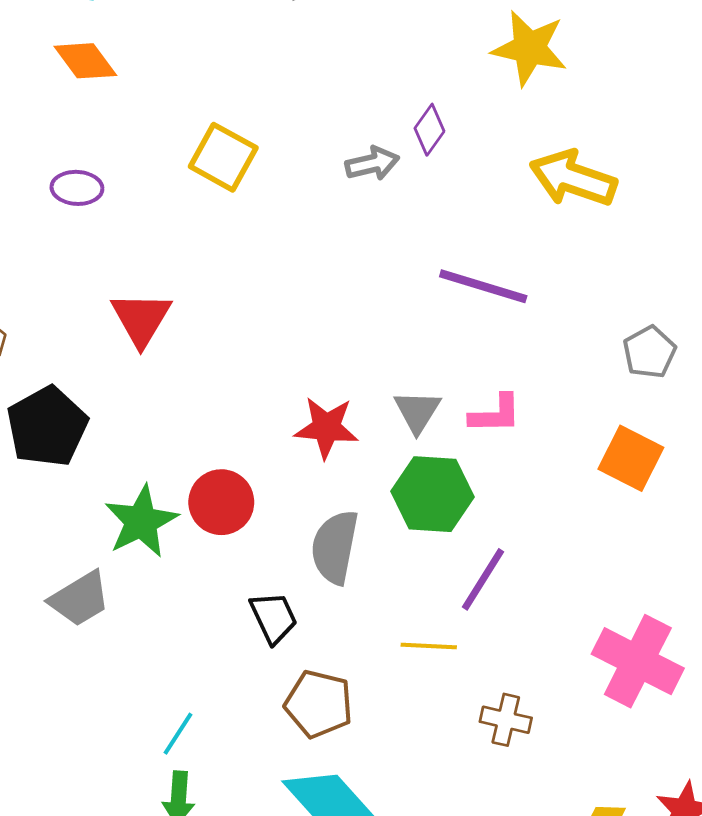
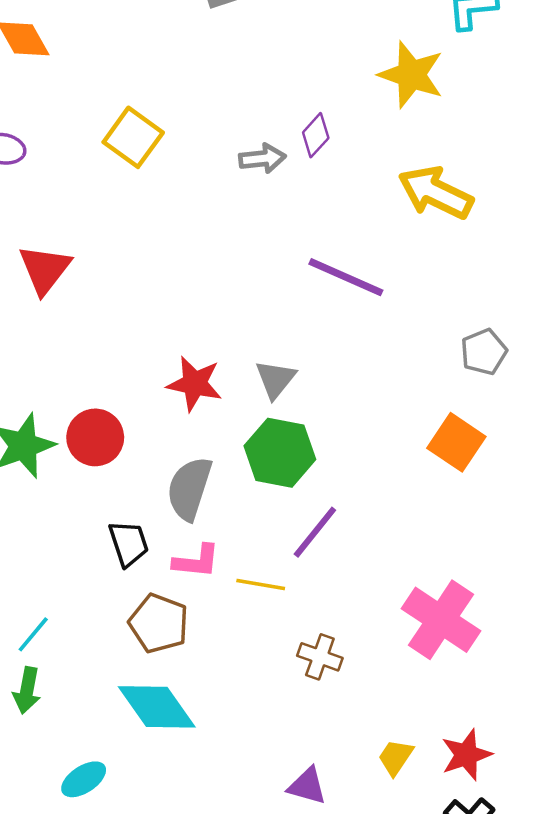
pink L-shape: (495, 414) -> (196, 561), moved

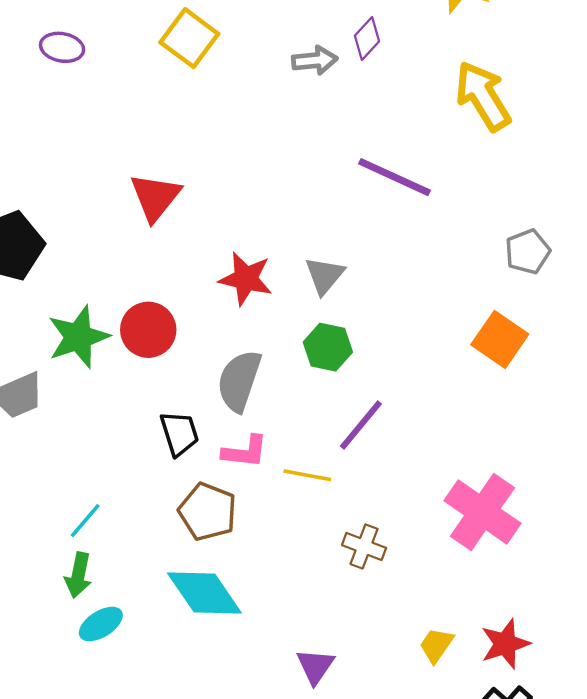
yellow arrow: (436, 193) -> (483, 96), turned 32
red triangle: (45, 269) -> (155, 197), moved
green hexagon: (280, 453) -> (328, 347), size x0.7
cyan ellipse: (84, 779) -> (101, 624), moved
purple triangle: (307, 786) -> (315, 666), moved, turned 48

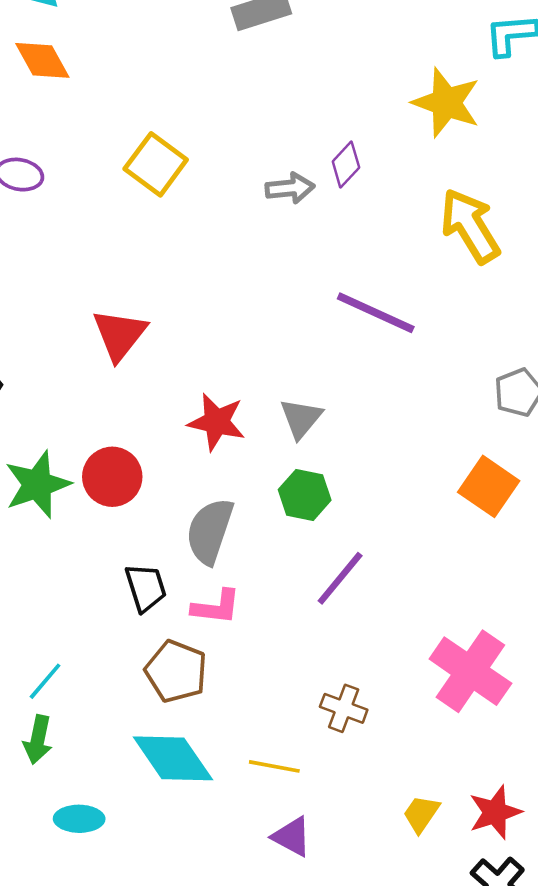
yellow line: (307, 475) -> (274, 766), moved
cyan ellipse: (101, 624) -> (79, 819), moved, turned 33
purple triangle: (315, 666) -> (292, 837), turned -36

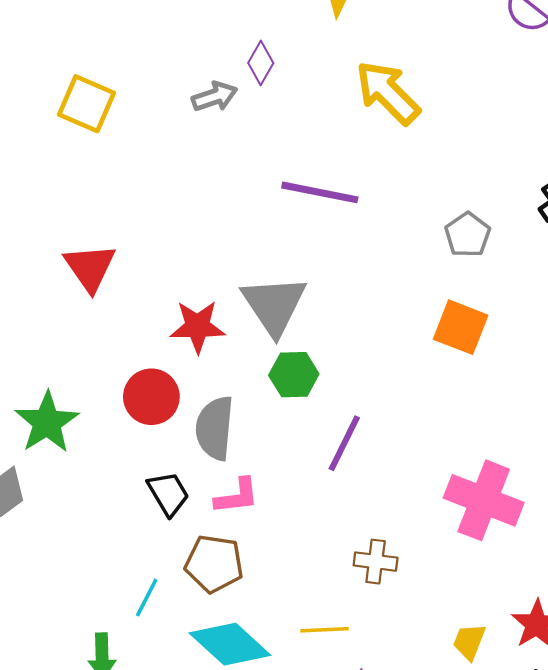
gray triangle: (301, 418) -> (274, 305), size x1.6
red circle: (112, 477) -> (151, 397), moved
cyan line: (45, 681) -> (147, 598), moved

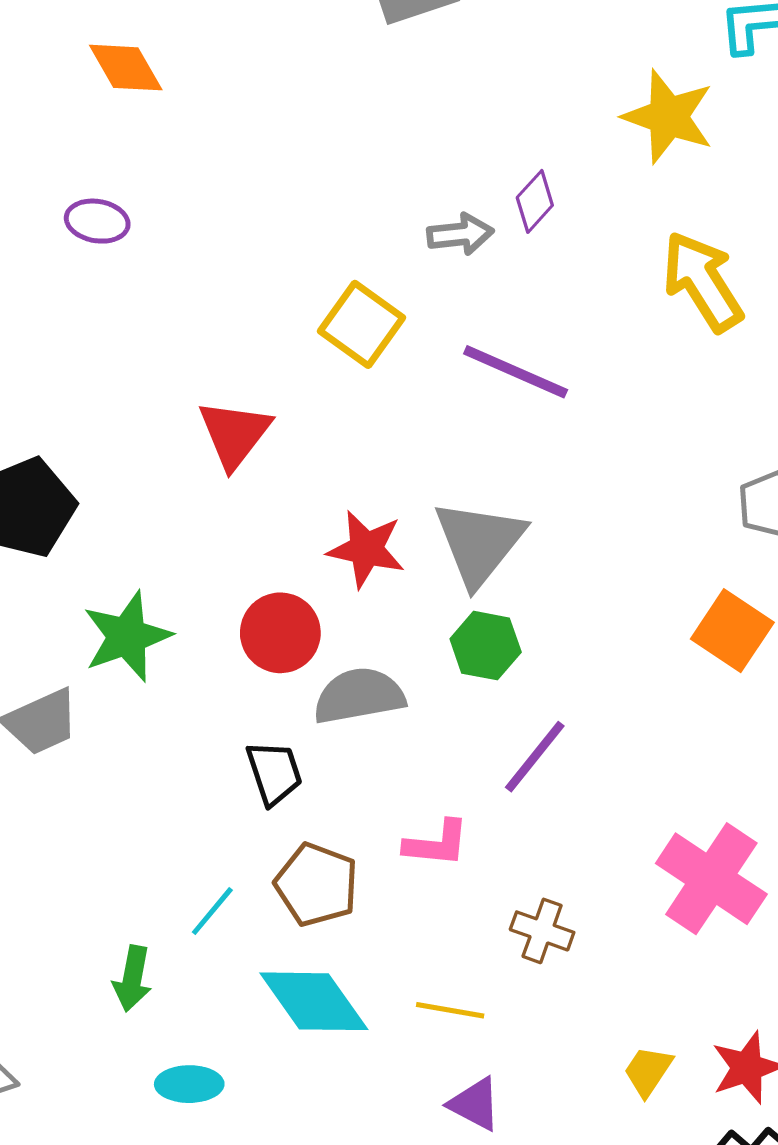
yellow square: (86, 104) -> (362, 324), moved
purple line: (320, 192) -> (516, 372), moved
gray semicircle: (215, 428) -> (359, 696), turned 62
pink L-shape: (237, 496) -> (437, 843), moved

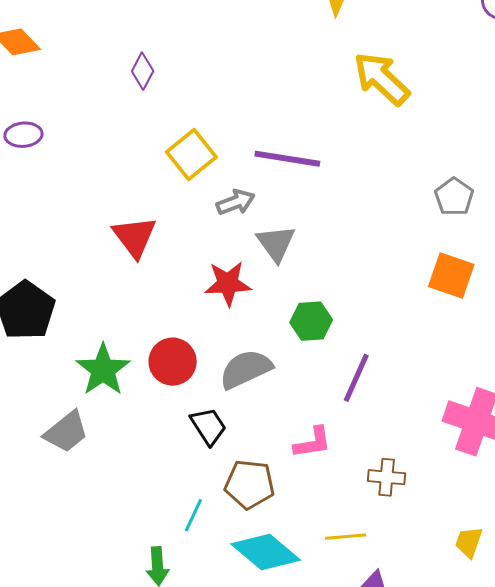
purple diamond: (535, 201) -> (143, 71), moved
gray arrow: (460, 234) -> (236, 202), moved
yellow square: (362, 324) -> (191, 155), turned 30
gray triangle: (479, 543) -> (276, 243), moved, size x0.7
red circle: (280, 633) -> (173, 362), moved

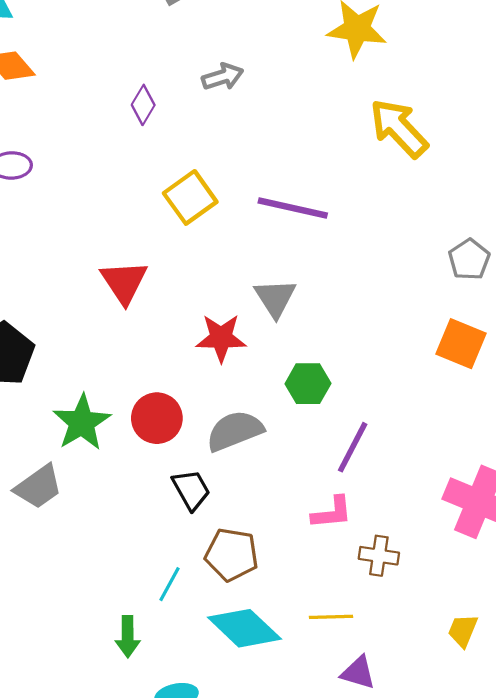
gray arrow: (236, 202) -> (223, 77), moved
pink L-shape: (313, 443) -> (332, 513), moved

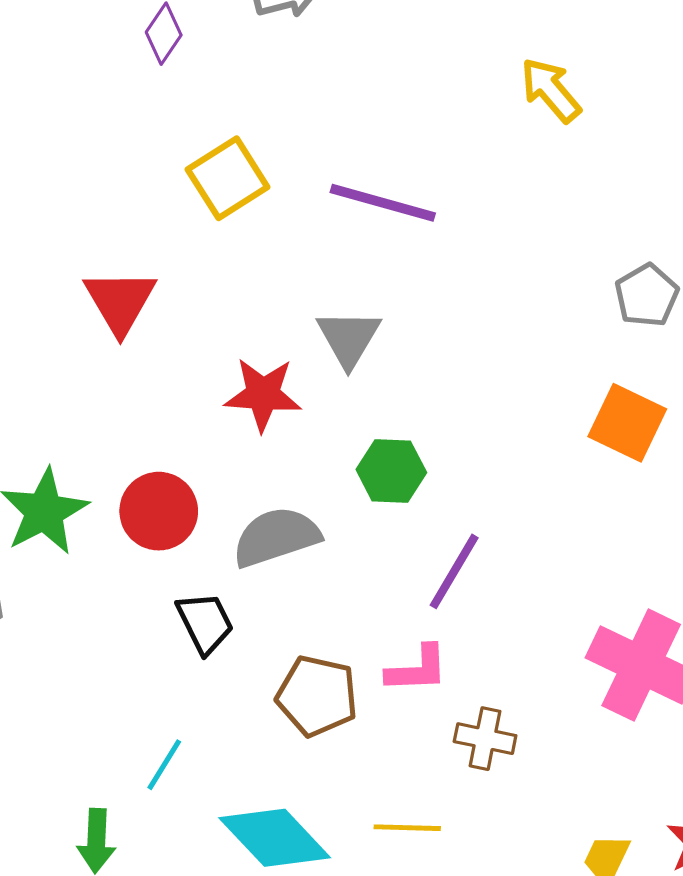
yellow arrow: (399, 128) -> (551, 90), size x0.7
brown pentagon: (232, 555) -> (317, 696), moved

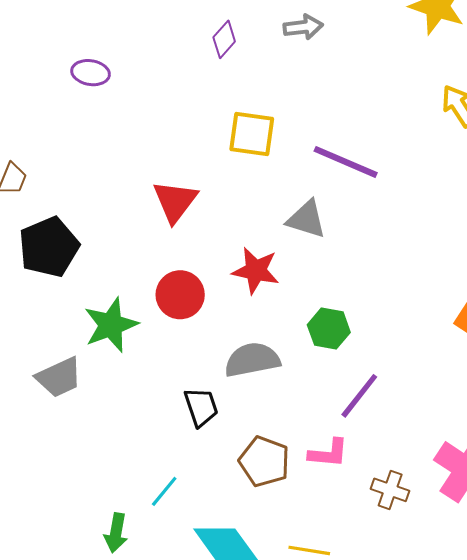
yellow square: (228, 178) -> (252, 134), turned 33
gray triangle: (349, 338) -> (306, 219), moved, turned -51
red circle: (159, 511) -> (180, 295), moved
brown cross: (485, 739) -> (390, 490), moved

